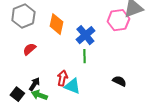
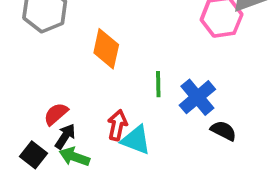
orange diamond: (56, 24) -> (106, 49), moved
blue cross: (85, 35) -> (197, 97), moved
red semicircle: (29, 49) -> (56, 114), moved

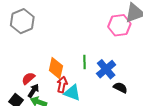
orange diamond: (106, 49) -> (56, 68), moved

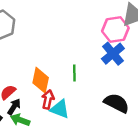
blue cross: (106, 69) -> (113, 54), moved
black semicircle: (120, 88) -> (117, 103), size x1.5

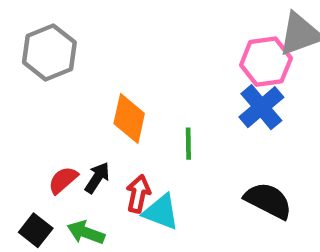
orange diamond: (41, 80) -> (129, 119), moved
black arrow: (14, 107) -> (97, 178), moved

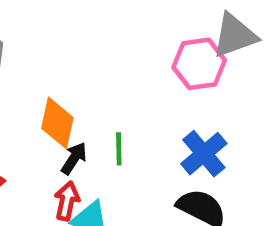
blue cross: (261, 107) -> (204, 154), moved
black arrow: (97, 178) -> (74, 158), moved

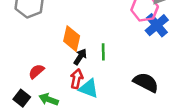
blue cross: (204, 154) -> (157, 25), moved

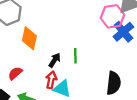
orange diamond: (72, 39) -> (29, 38), moved
black semicircle: (146, 82) -> (114, 83), turned 70

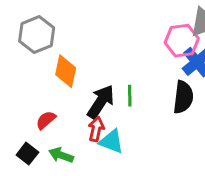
black arrow: (55, 60) -> (101, 102), size x1.6
black semicircle: (114, 83) -> (183, 97), moved

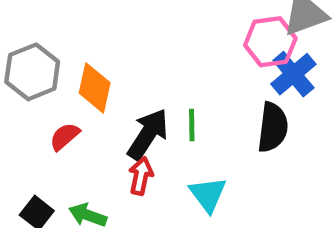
gray hexagon: (37, 35) -> (32, 72), moved
red semicircle: (46, 120) -> (65, 137), moved
cyan triangle: (111, 141) -> (208, 194), moved, turned 32

